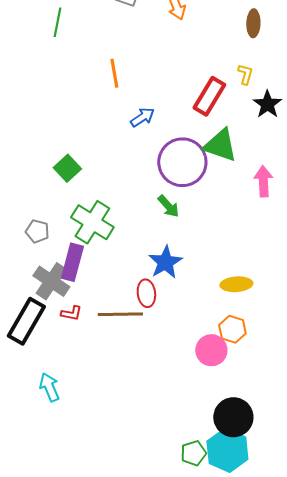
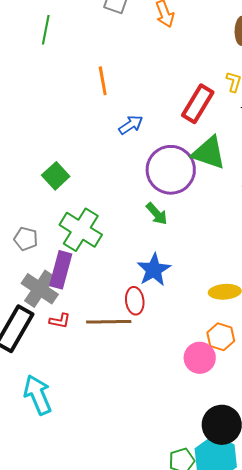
cyan arrow: (49, 387) -> (38, 395), size x1.4

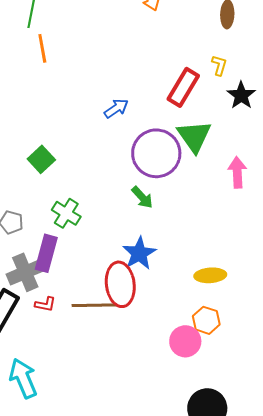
orange line: (103, 81) -> (42, 48), moved
green triangle: (209, 153) -> (194, 136), turned 36
green cross: (81, 230) -> (66, 213), size x0.7
gray cross: (40, 289) -> (25, 272), turned 33
red ellipse: (135, 301) -> (120, 284), size x1.6

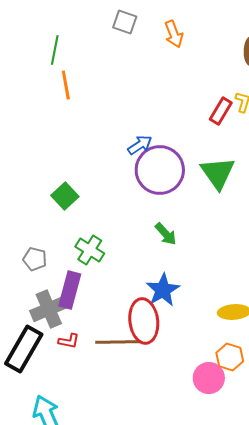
red rectangle: (183, 87) -> (221, 111), moved, size x0.7
purple circle: (156, 153) -> (160, 170), moved

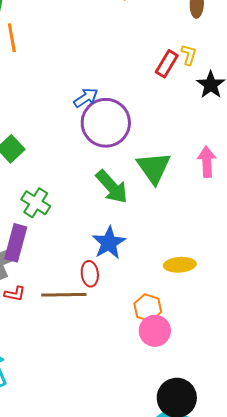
green triangle: (218, 173) -> (154, 168), moved
green arrow: (166, 234) -> (112, 187), size x1.5
red ellipse: (144, 321) -> (90, 274), size x0.6
orange hexagon: (230, 357) -> (148, 308), moved

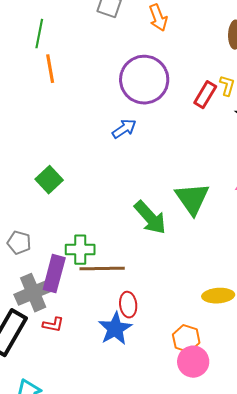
purple circle: (106, 123) -> (144, 80), moved
green cross: (36, 203) -> (80, 250), moved, turned -32
blue star: (109, 243) -> (115, 329), moved
brown line: (64, 295) -> (102, 269), moved

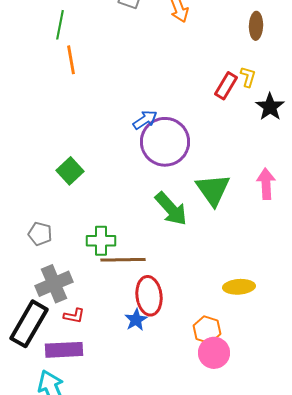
purple circle: (144, 80) -> (165, 142), moved
purple rectangle: (54, 274) -> (64, 350), moved, turned 72
red ellipse: (128, 305) -> (149, 296), size x1.5
blue star: (115, 329) -> (136, 320), size x0.7

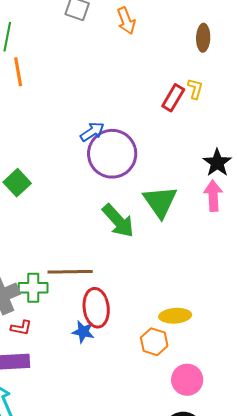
black star: (270, 107) -> (217, 163), moved
green cross: (101, 241) -> (33, 288), moved
yellow ellipse: (239, 287) -> (175, 316), moved
blue star: (136, 320) -> (83, 332), turned -30
pink circle: (214, 353) -> (187, 380), moved

